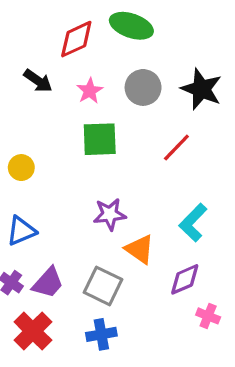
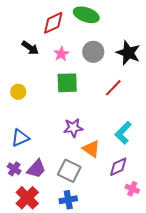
yellow circle: (21, 168) -> (18, 92), moved

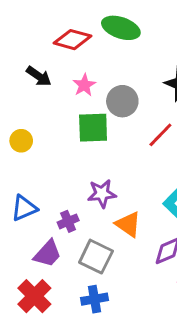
red diamond: (53, 23) -> (73, 40), turned 40
gray circle: (93, 52) -> (122, 101), moved
purple cross: (14, 169) -> (68, 221), moved, turned 32

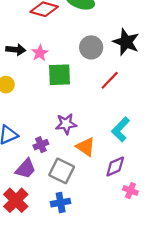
black arrow: (39, 76) -> (16, 50), moved, turned -30
pink star: (84, 85) -> (40, 53), moved
gray circle: (122, 101) -> (91, 47), moved

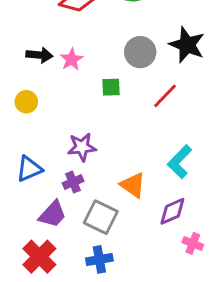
green square: (59, 75) -> (111, 87), moved, size x0.6
purple star: (66, 124) -> (82, 147), moved

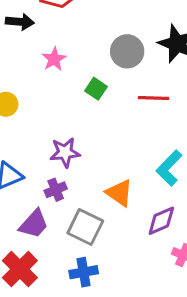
black arrow: (39, 55) -> (20, 22), moved
green square: (111, 87) -> (96, 89), turned 36
red line: (165, 96) -> (154, 98), turned 48

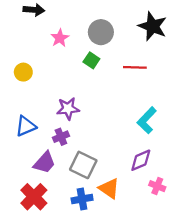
gray circle: (127, 51) -> (101, 32), moved
orange triangle: (119, 193) -> (109, 188), moved

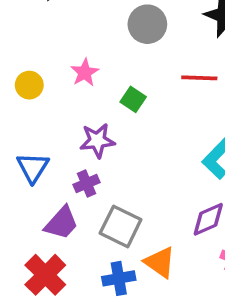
pink star: (60, 38) -> (85, 73), moved
green square: (91, 60) -> (133, 99), moved
blue triangle: (26, 126) -> (33, 167), turned -35

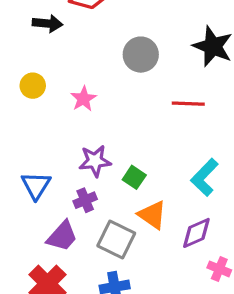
yellow circle: (29, 85) -> (33, 86), moved
green square: (133, 99) -> (134, 177), moved
orange triangle: (160, 262) -> (152, 215), moved

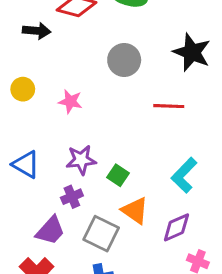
pink star: (83, 99) -> (70, 101), turned -30
blue triangle: (36, 185) -> (26, 164), moved, turned -32

